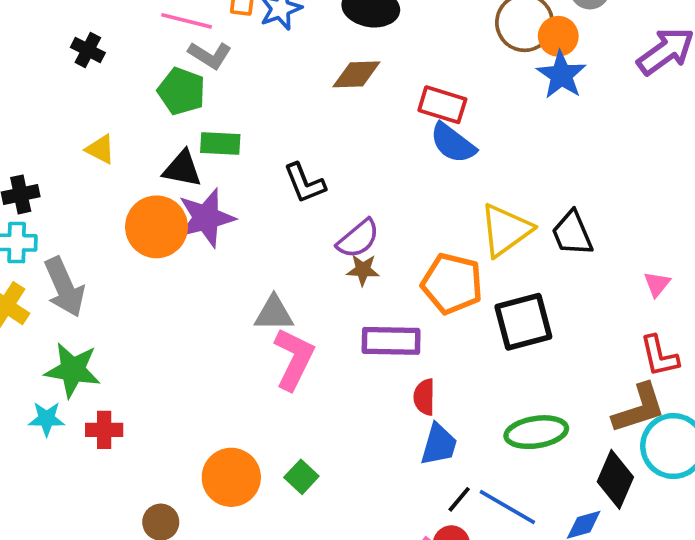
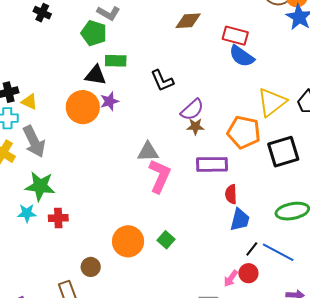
yellow triangle: (100, 149) -> (29, 102), moved
purple star: (206, 218) -> (109, 101), size x0.6

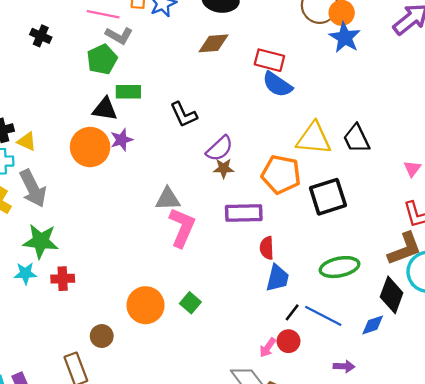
green pentagon: (94, 33) -> (102, 59), turned 30
yellow triangle: (272, 102) -> (314, 139), turned 44

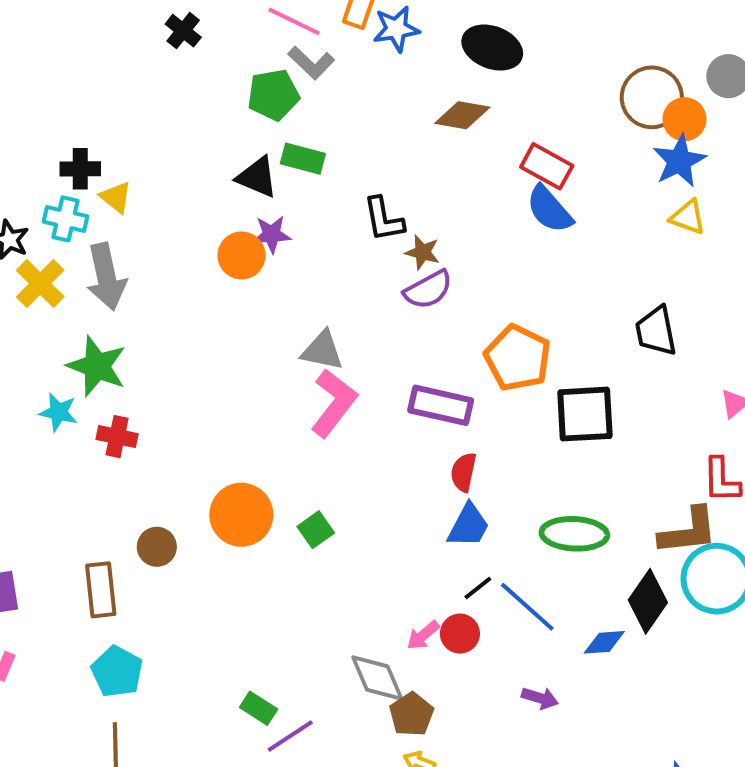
yellow triangle: (314, 139) -> (688, 217), moved, size x0.6
orange circle: (90, 147) -> (242, 255), moved, size x0.7
brown star: (224, 168) -> (422, 252), moved

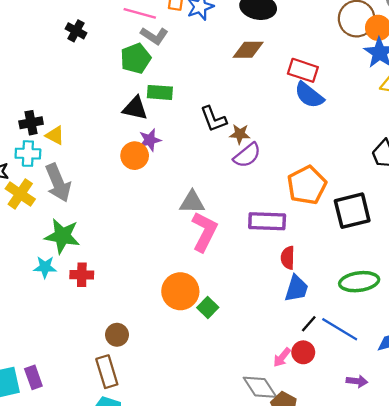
orange pentagon: (518, 358) -> (307, 185), turned 30
orange circle: (241, 515) -> (180, 291), moved
brown rectangle: (101, 590) -> (107, 372), moved

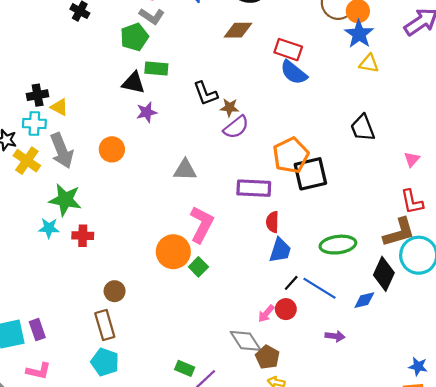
orange circle: (135, 156) -> (112, 149), moved
black square: (352, 211) -> (310, 174), moved
pink L-shape: (204, 232) -> (202, 224), moved

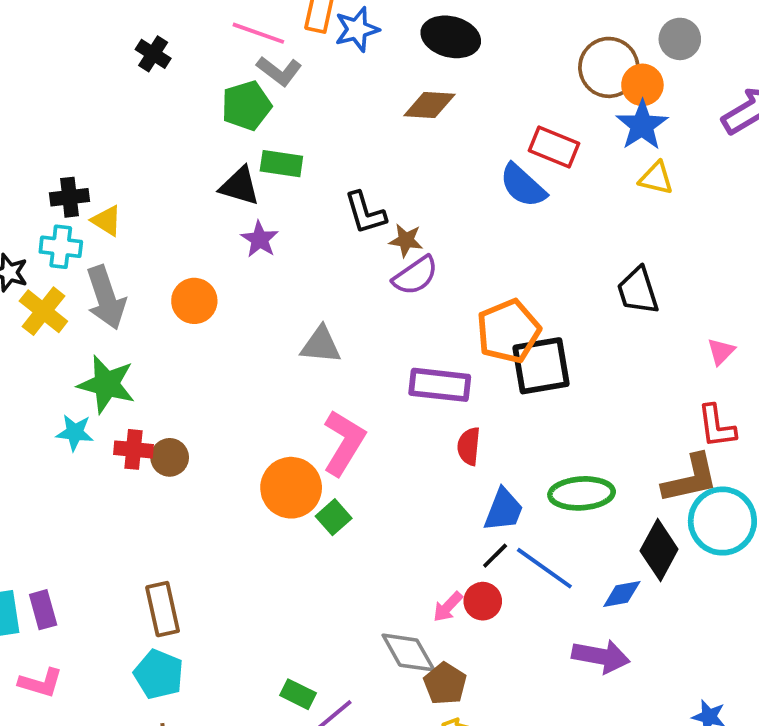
red rectangle: (288, 50) -> (554, 147), moved
purple star: (147, 112) -> (260, 239), turned -30
blue trapezoid: (280, 250) -> (504, 510), moved
brown circle: (115, 291) -> (170, 457), moved
purple arrow: (335, 336) -> (601, 656), moved, size x1.6

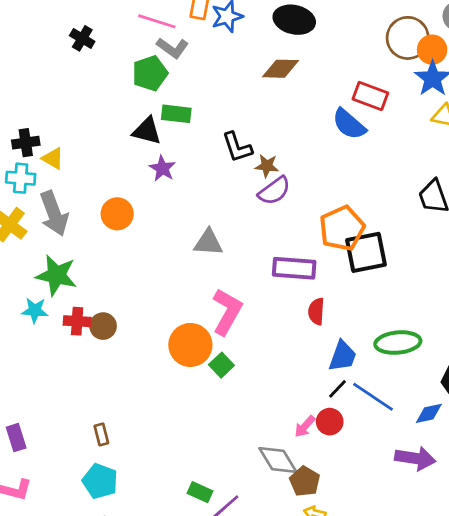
brown rectangle: (163, 609) -> (101, 434), size x0.6

